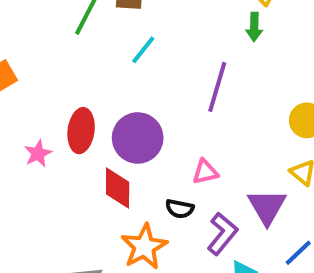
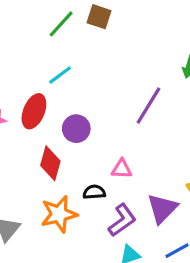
cyan line: (143, 50) -> (60, 75), moved
purple circle: (138, 138) -> (76, 129), size x0.7
black semicircle: (180, 209) -> (94, 192), turned 150

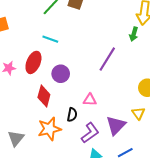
cyan line: (60, 75) -> (50, 39), turned 56
black semicircle: (94, 192) -> (72, 115), turned 104

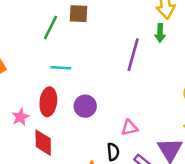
purple line: (107, 59) -> (133, 55), moved
red diamond: (44, 96) -> (43, 143), moved

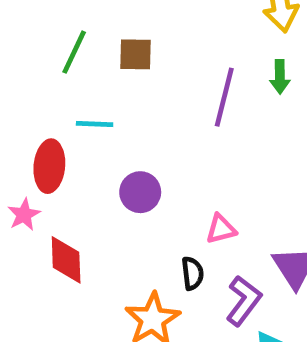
brown square: (79, 14) -> (136, 54), moved
green arrow: (160, 33) -> (280, 77), moved
red ellipse: (48, 102) -> (49, 166), moved

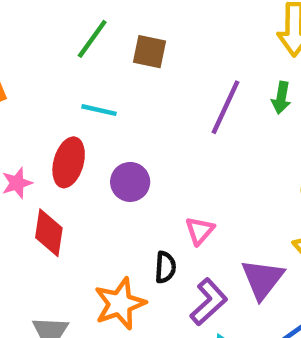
red ellipse: (49, 166) -> (69, 162), moved
pink triangle: (221, 229) -> (200, 231), turned -44

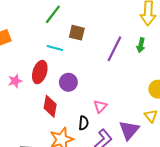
brown square: (150, 52) -> (77, 33), moved
red diamond: (49, 233) -> (50, 106), moved

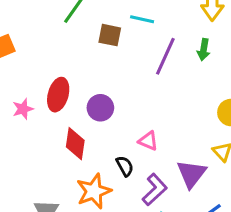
cyan line: (55, 48) -> (142, 19), moved
pink triangle: (100, 106) -> (148, 141), turned -48
black semicircle: (84, 123) -> (125, 166), turned -32

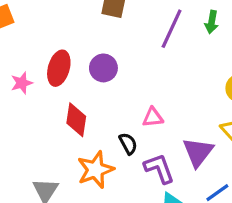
purple circle: (100, 108) -> (103, 68), moved
pink triangle: (148, 141) -> (153, 117), turned -30
purple L-shape: (155, 190) -> (159, 169), turned -68

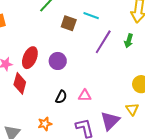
red diamond: (76, 120) -> (20, 83), moved
black semicircle: (128, 144) -> (61, 97), moved, turned 48
orange star: (95, 170) -> (45, 124), size x0.6

